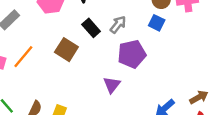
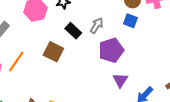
purple triangle: (112, 85) -> (120, 80), moved

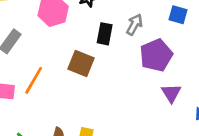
black rectangle: (73, 31) -> (105, 34), turned 63

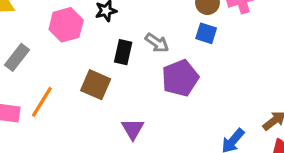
gray arrow: (134, 25) -> (157, 43), turned 95
purple triangle: (171, 93) -> (133, 129), moved

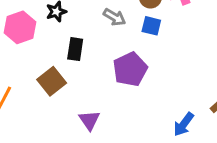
gray arrow: (157, 43) -> (114, 17), moved
brown square: (96, 85) -> (52, 81), turned 32

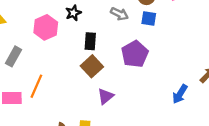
brown square: (52, 81) -> (92, 66), moved
purple triangle: (89, 120) -> (106, 96), turned 30

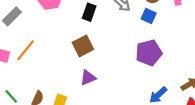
black rectangle: (90, 41) -> (89, 12), moved
purple pentagon: (135, 54) -> (149, 53), moved

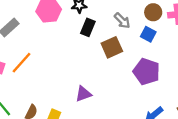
brown square: (83, 46) -> (112, 47), moved
purple pentagon: (149, 53) -> (146, 72), turned 30

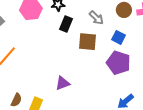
blue square: (148, 34) -> (118, 37), moved
brown square: (112, 47) -> (87, 42), turned 30

